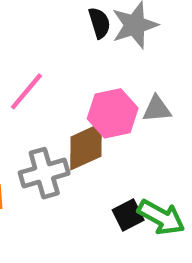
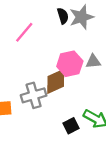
pink line: (26, 91) -> (24, 32), moved
black square: (128, 215) -> (71, 126), moved

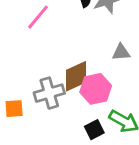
pink hexagon: (70, 64) -> (96, 89), moved

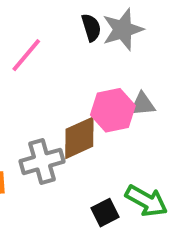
pink hexagon: (96, 89) -> (113, 110), moved

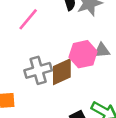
gray cross: (42, 161) -> (38, 70), moved

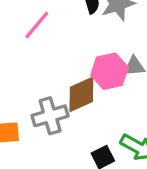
gray cross: (38, 70) -> (50, 116), moved

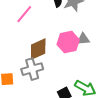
brown diamond: (81, 94) -> (38, 49), moved

